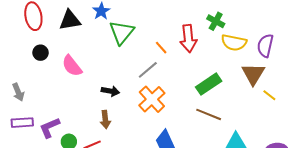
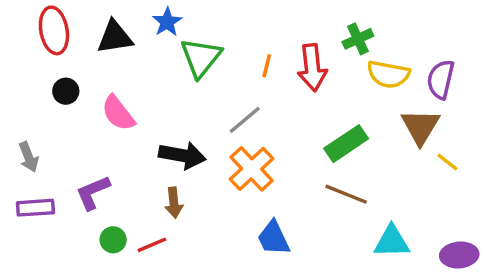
green cross: (216, 21) -> (358, 39), turned 36
orange line: (161, 48) -> (267, 66), moved, turned 56
black arrow: (110, 91) -> (182, 155), size x1.5
purple L-shape: (50, 128) -> (93, 192), moved

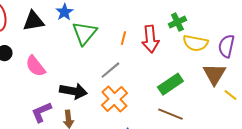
purple L-shape: (93, 192) -> (41, 112), moved

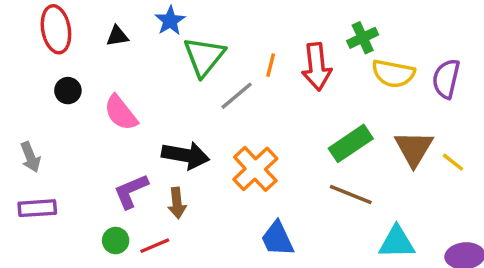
black triangle: (33, 21) -> (117, 36), size x0.6
gray line: (110, 70) -> (237, 96), moved
brown triangle: (214, 74) -> (414, 149), moved

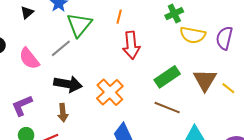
black triangle: (117, 36) -> (27, 13), turned -32
orange line: (271, 65) -> (119, 17), moved
red arrow: (317, 67) -> (131, 45), moved
gray line: (237, 96) -> (61, 48), moved
purple L-shape: (131, 191) -> (22, 106), moved

